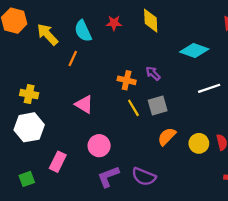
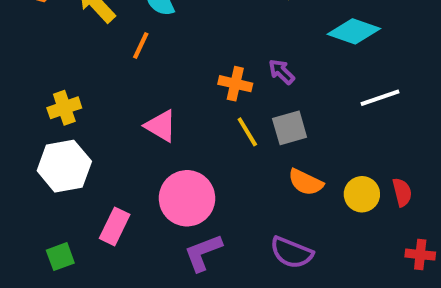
yellow cross: (29, 94) -> (64, 108), turned -30
orange semicircle: (167, 136) -> (306, 182), turned -108
pink circle: (99, 146) -> (187, 198), size x1.4
purple semicircle: (144, 177) -> (292, 253), moved

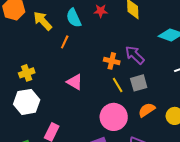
purple arrow: (281, 72) -> (135, 55), size x1.5
orange semicircle: (306, 182) -> (147, 110), turned 120
pink circle: (187, 198) -> (114, 117), moved

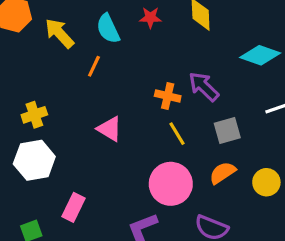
gray square: (139, 83) -> (227, 131), moved

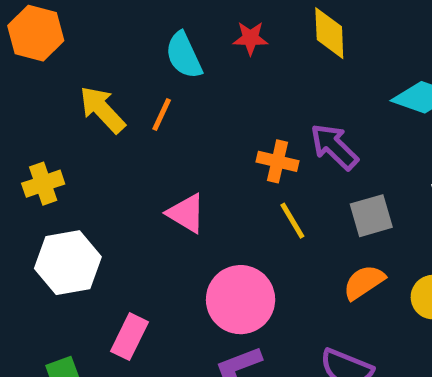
yellow arrow: (59, 33) -> (102, 110), moved
yellow cross: (34, 115) -> (43, 184), moved
pink circle: (171, 184) -> (241, 300), moved

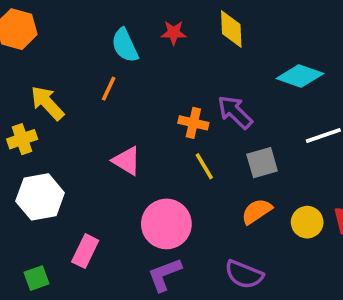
yellow arrow: (102, 110) -> (47, 103), moved

